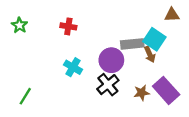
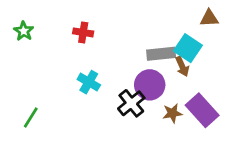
purple circle: (111, 60) -> (150, 85), moved

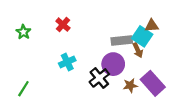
brown triangle: (209, 18) -> (152, 26), moved
green star: (24, 31) -> (23, 32), moved
red cross: (83, 32) -> (63, 25), turned 32
cyan cross: (89, 82) -> (67, 62), turned 35

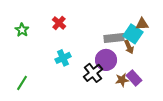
purple rectangle: (153, 83) -> (134, 78), moved, size x0.7

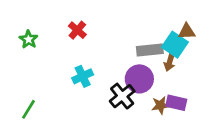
brown arrow: (129, 47) -> (170, 62), turned 40
purple rectangle: (134, 78) -> (176, 103), turned -35

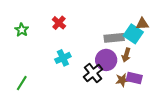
brown arrow: (170, 62) -> (126, 55), moved

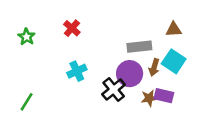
cyan square: (133, 34) -> (174, 61), moved

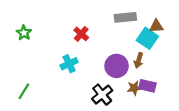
red cross: (72, 28) -> (81, 34), moved
gray rectangle: (139, 47) -> (125, 17), moved
cyan square: (174, 61) -> (147, 38), moved
black cross: (114, 90) -> (102, 95), moved

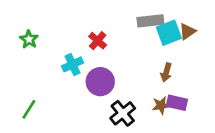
brown triangle: (156, 26) -> (187, 31), turned -32
cyan square: (147, 38) -> (169, 33), moved, turned 35
cyan cross: (69, 64) -> (73, 64), moved
purple circle: (117, 66) -> (100, 82), moved

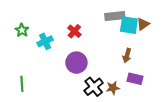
cyan square: (169, 33) -> (129, 25), turned 30
cyan cross: (73, 64) -> (45, 41), moved
brown star: (161, 105) -> (113, 88), moved
green line: (29, 109) -> (22, 84), turned -35

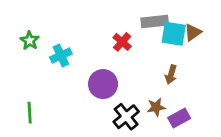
red cross: (74, 31) -> (122, 42), moved
purple rectangle: (135, 79) -> (179, 118), moved, turned -42
brown star: (113, 88) -> (156, 107), moved

